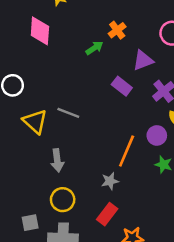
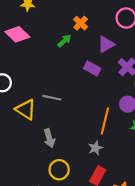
pink diamond: (40, 31) -> (17, 34), turned -40

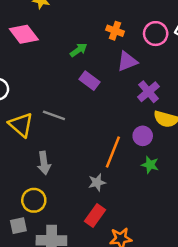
orange cross: (81, 23) -> (115, 31), moved, turned -32
purple rectangle: (92, 68) -> (89, 81), moved
yellow circle: (59, 170) -> (34, 200), moved

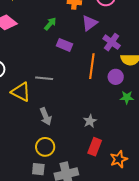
orange line: (113, 152) -> (92, 66), moved
gray square: (18, 226) -> (38, 169), turned 32

